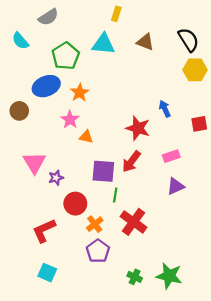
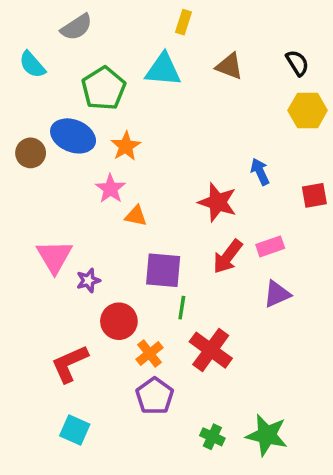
black semicircle: (189, 40) -> (297, 63), size x0.7
blue ellipse: (46, 86) -> (73, 136), turned 44
brown circle: (19, 111) -> (31, 153), moved
red arrow: (131, 162) -> (228, 257), moved

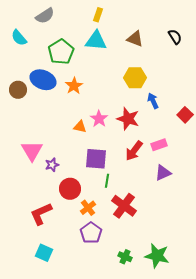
yellow rectangle: (183, 22) -> (98, 15), moved
yellow hexagon: (308, 110) -> (135, 78), moved
pink star: (110, 189) -> (99, 119), moved
red square: (314, 195) -> (185, 115), turned -35

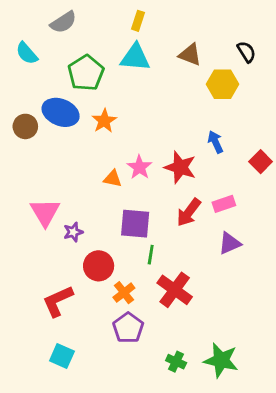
yellow hexagon: (135, 78) -> (222, 84), moved

